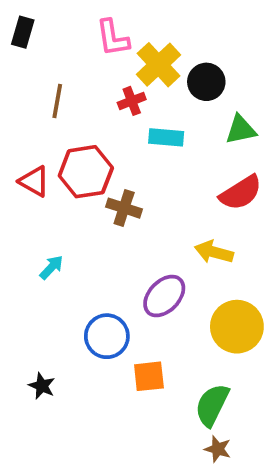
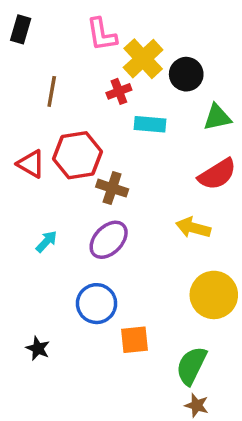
purple ellipse: (164, 296) -> (109, 240), moved

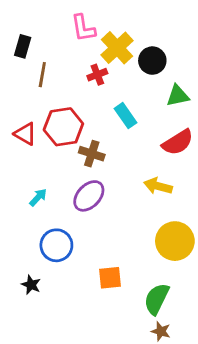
black rectangle: (21, 29) -> (23, 46), moved
cyan rectangle: (150, 124) -> (126, 116), moved, turned 50
blue circle: (97, 304) -> (56, 245), moved

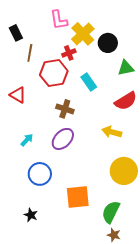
black rectangle: (23, 46) -> (16, 33), turned -42
red hexagon: (63, 127) -> (54, 73), moved
orange square: (110, 278) -> (78, 197), size x1.4
black star: (31, 285) -> (31, 215), moved

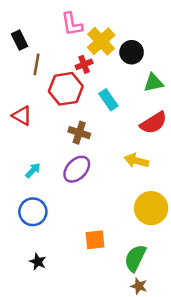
blue circle: (40, 174) -> (33, 212), moved
orange square: (78, 197) -> (95, 240), size x0.7

